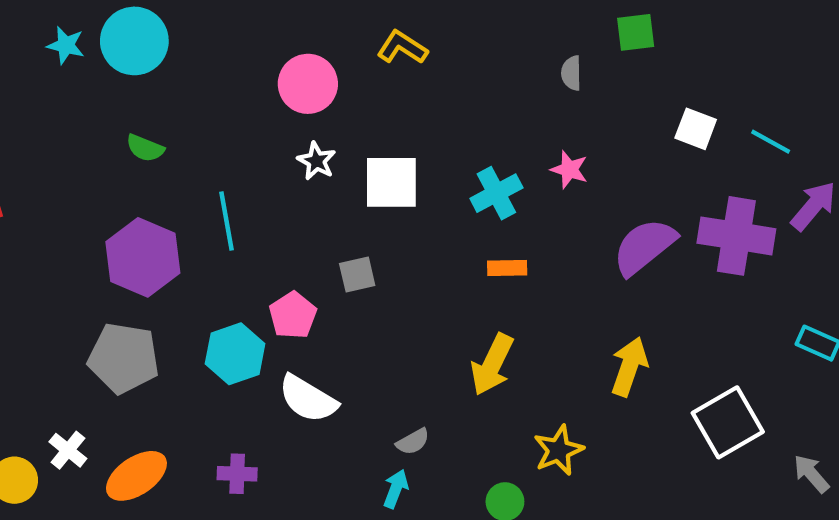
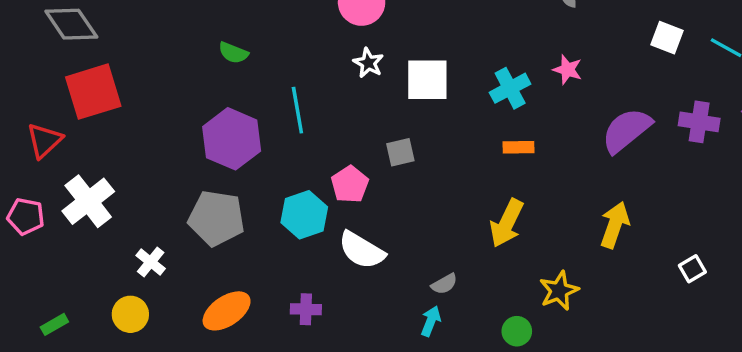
purple cross: (736, 236) -> (699, 122), size x0.7
white square: (728, 422) -> (692, 269), size x0.5
white cross: (68, 450) -> (151, 262), moved

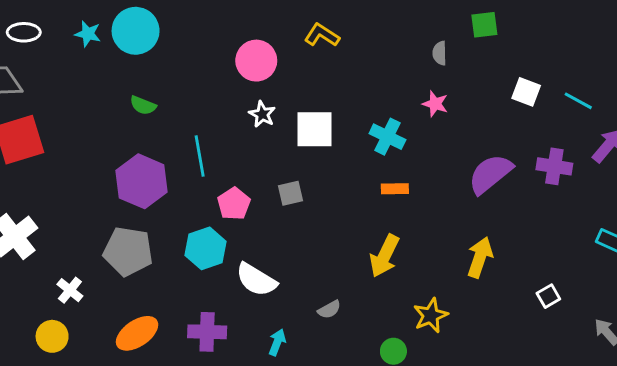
pink star: (567, 70) -> (435, 104), moved
cyan cross: (510, 88) -> (387, 137), turned -36
pink pentagon: (350, 184) -> (234, 204), moved
purple cross: (306, 309) -> (207, 332), size x1.4
cyan arrow: (431, 321) -> (277, 342), moved

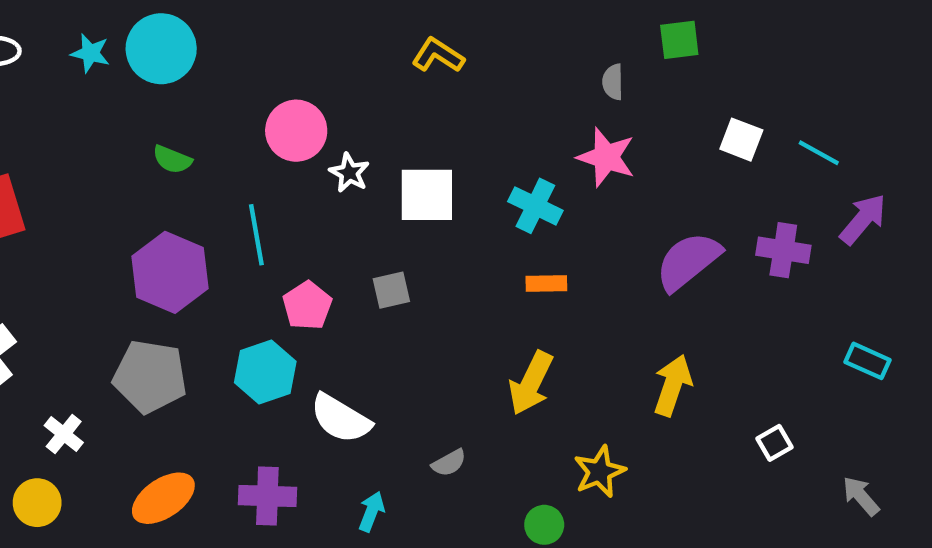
pink circle: (256, 61) -> (296, 131), moved
pink star: (435, 104) -> (606, 157), size x1.5

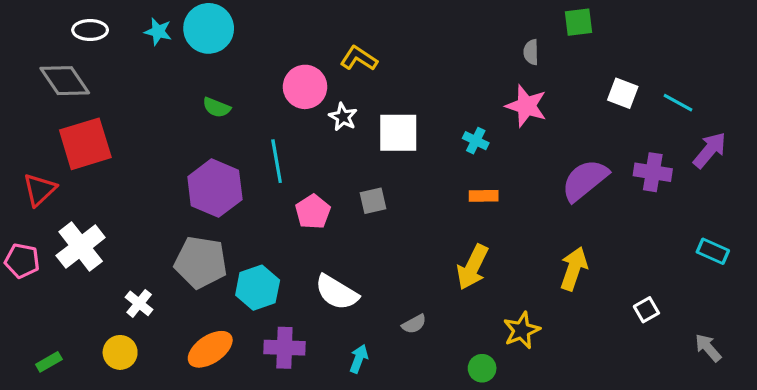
yellow L-shape: (438, 55) -> (359, 58), moved
cyan cross: (535, 206) -> (476, 141), size x0.7
cyan hexagon: (265, 372) -> (258, 288), moved

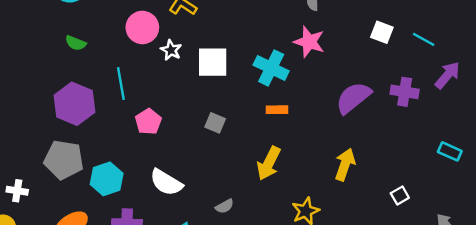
cyan cross: (476, 141) -> (271, 68), size x1.8
gray square: (373, 201) -> (215, 123), moved, turned 36
white cross: (139, 303) -> (17, 191), turned -30

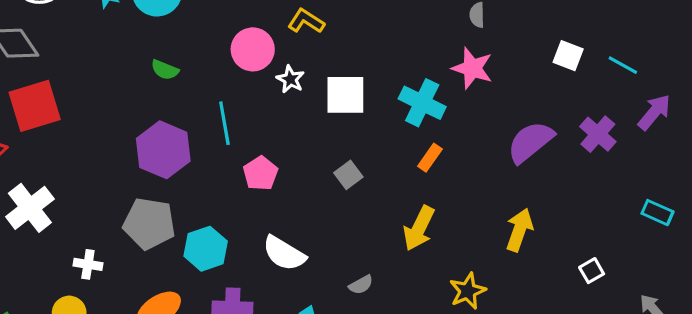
purple cross: (405, 92) -> (598, 134), turned 32
orange rectangle: (277, 110) -> (430, 158), turned -54
gray square: (215, 123) -> (348, 175), turned 30

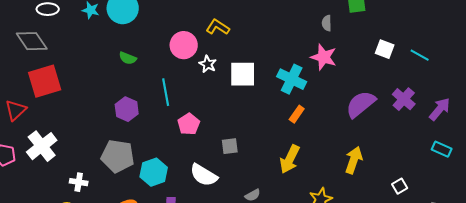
purple arrow: (654, 112) -> (440, 109), moved
purple hexagon: (163, 150) -> (127, 109), size x0.7
gray square: (348, 175) -> (230, 146), moved, turned 30

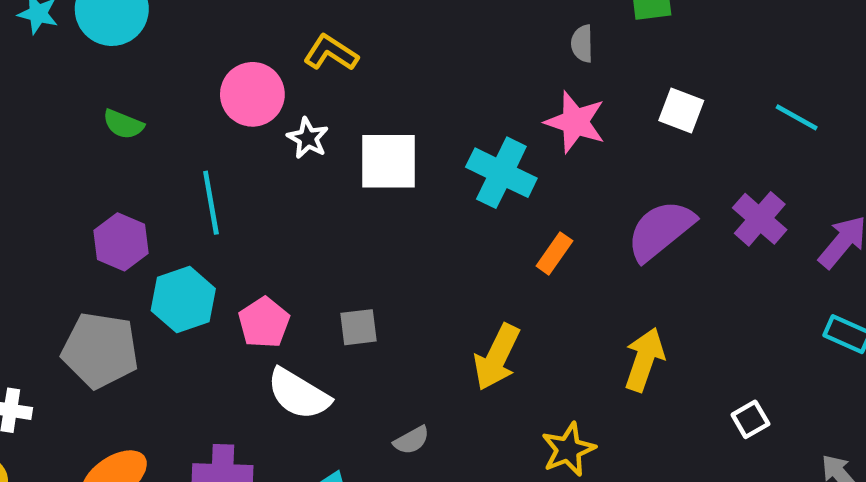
white square: (385, 49) -> (681, 110), moved
orange rectangle: (297, 114) -> (554, 253), moved
pink pentagon: (189, 124) -> (264, 323), moved
cyan hexagon: (154, 172) -> (183, 300), moved

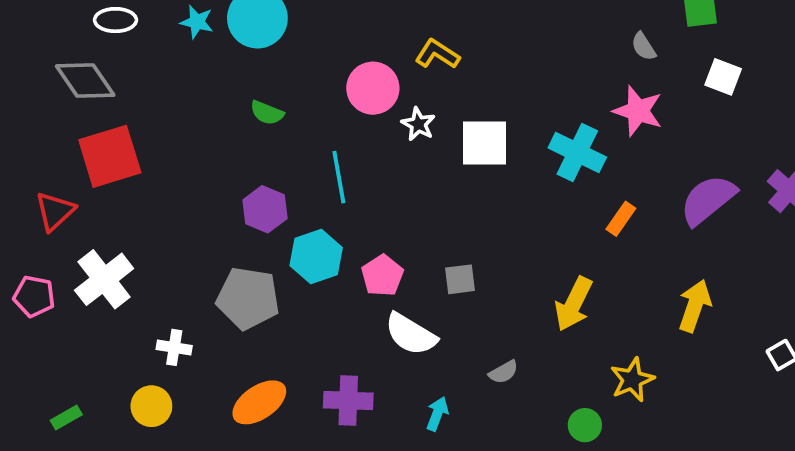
gray semicircle: (582, 44) -> (644, 47), turned -32
white square: (681, 110) -> (723, 77), moved

